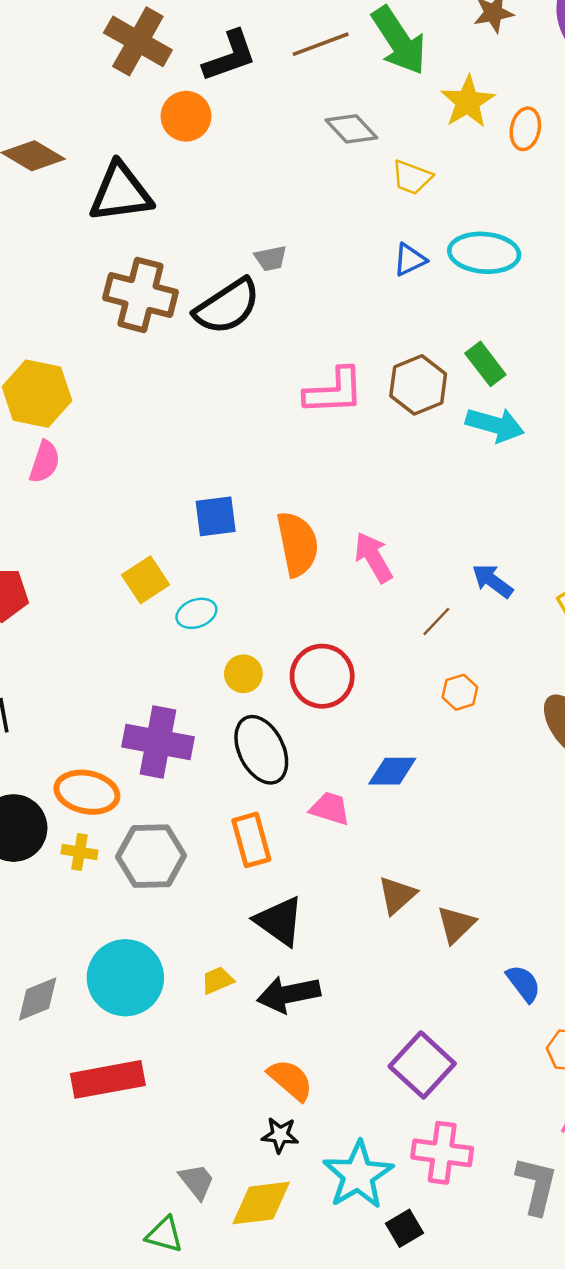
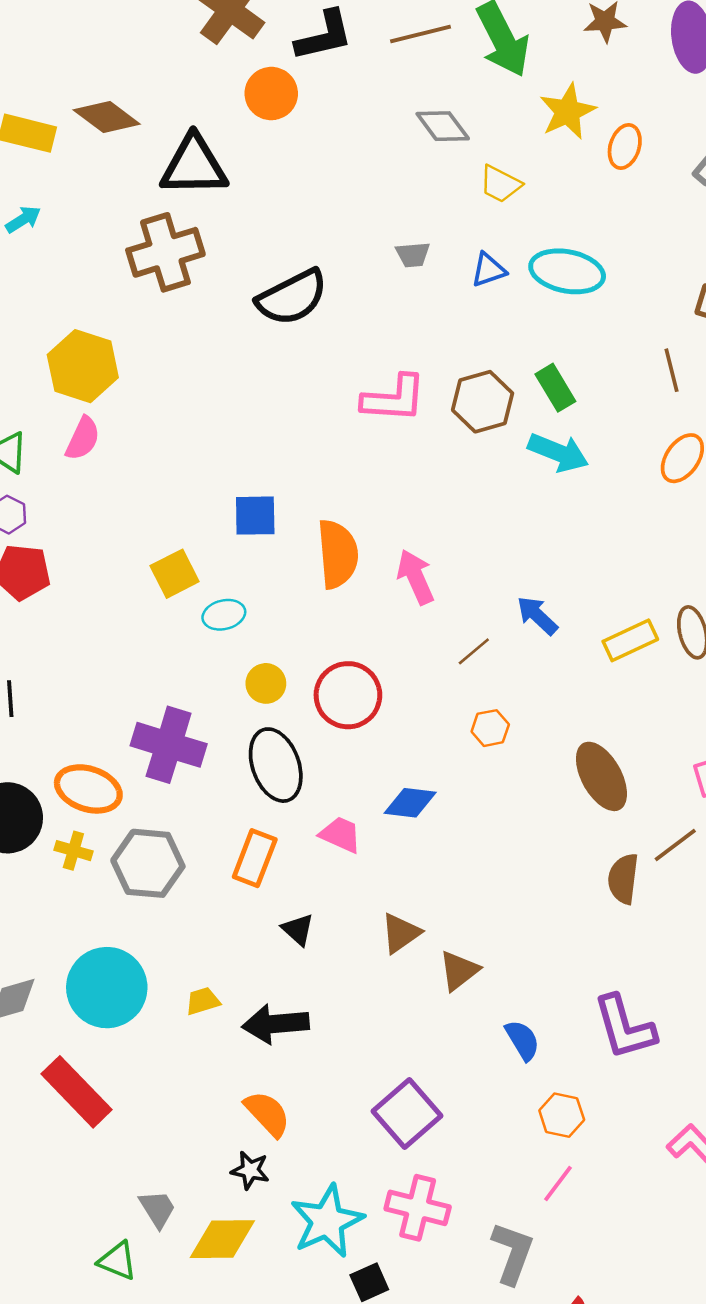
gray trapezoid: (271, 258) -> (413, 255), moved
brown cross: (141, 295) -> (165, 252), moved, turned -38
orange rectangle: (251, 840) -> (255, 858), turned 30
black triangle: (279, 921) -> (298, 930), moved, size x0.6
red rectangle: (108, 1079) -> (76, 1092), turned 50

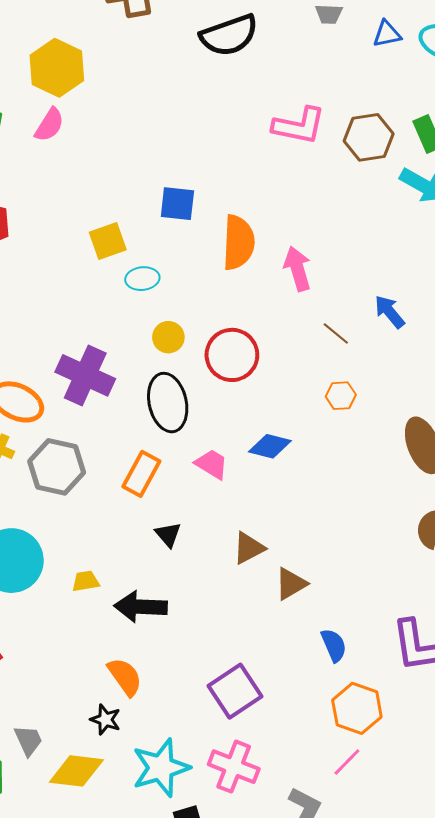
brown line: (474, 651) -> (336, 333), turned 72
orange hexagon: (562, 1115) -> (357, 708), size x1.4

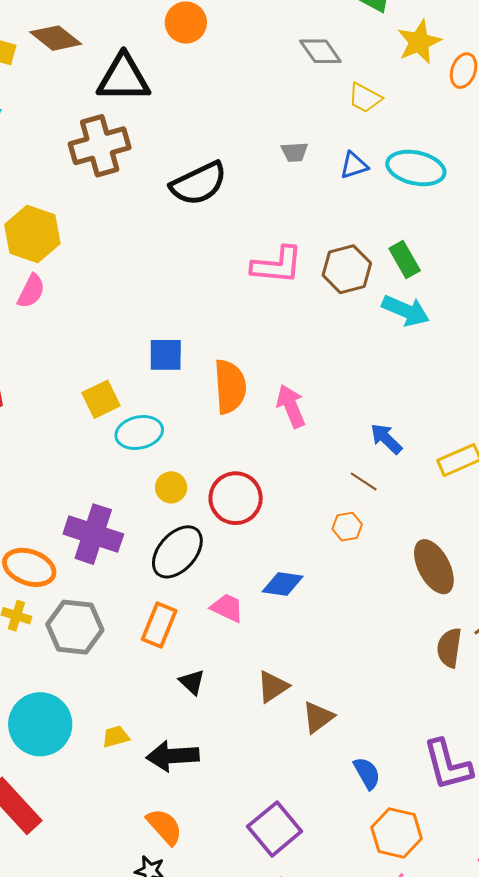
cyan ellipse: (142, 279) -> (139, 432), size x1.4
brown line: (336, 333) -> (364, 482), moved
black ellipse: (168, 403) -> (177, 552), turned 60

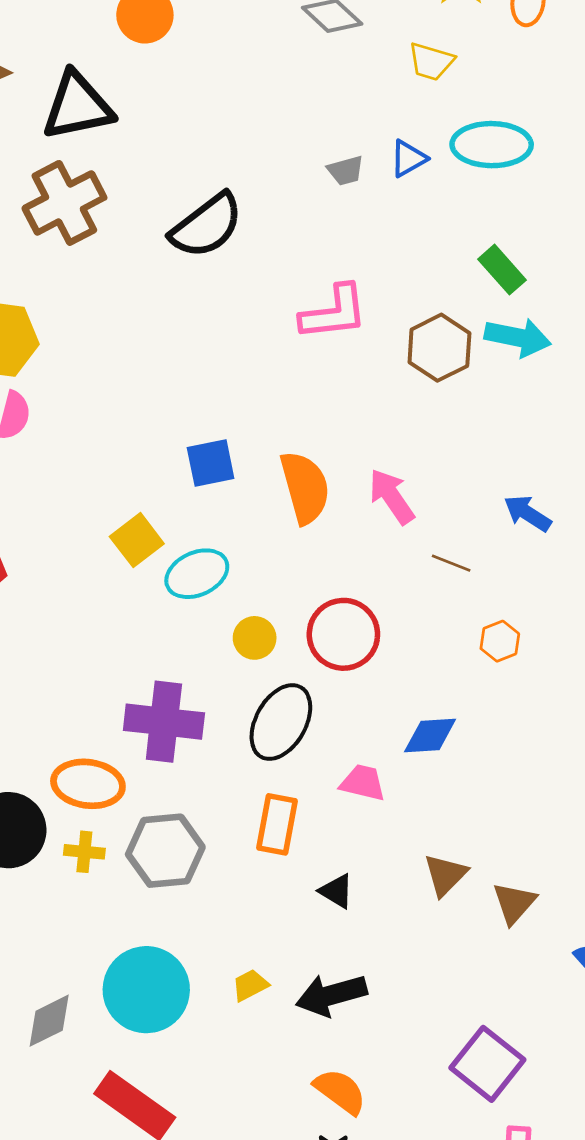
yellow trapezoid: (365, 98) -> (431, 62), moved
gray trapezoid: (295, 152) -> (346, 171), moved
brown hexagon: (347, 269) -> (439, 348), moved
brown line: (364, 482) -> (451, 563), moved

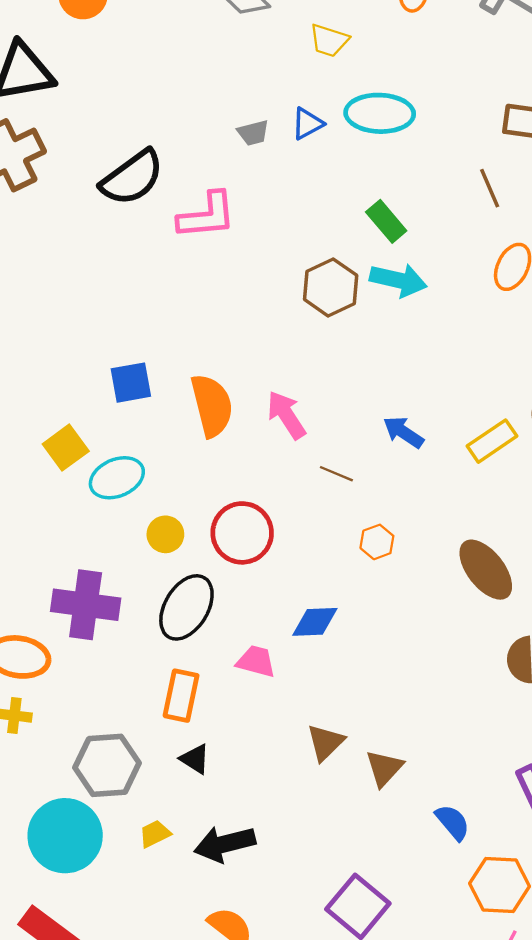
pink L-shape: (334, 313) -> (207, 216), moved
gray hexagon: (165, 851) -> (107, 765), moved
black triangle: (336, 891) -> (195, 759), moved

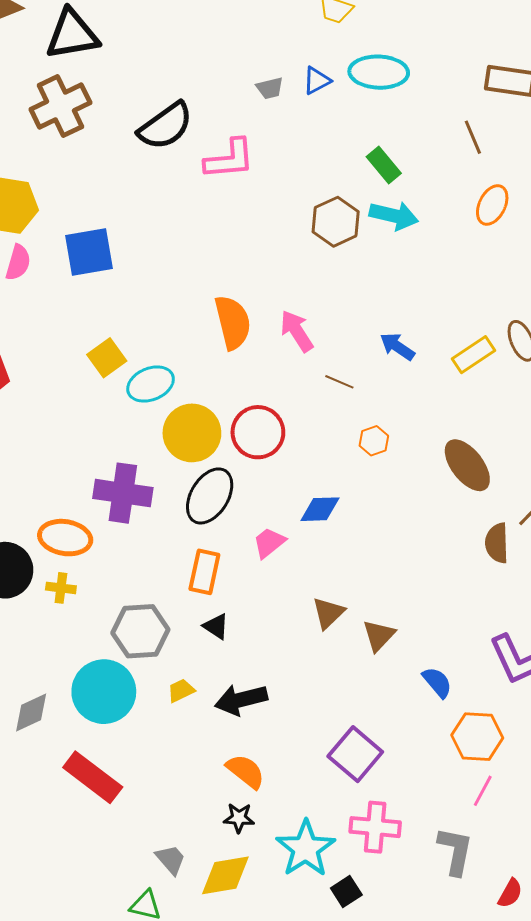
blue square: (131, 383) -> (89, 252), moved, size x1.4
yellow circle: (165, 534) -> (192, 433), size x1.8
pink trapezoid: (256, 661) -> (269, 543), turned -54

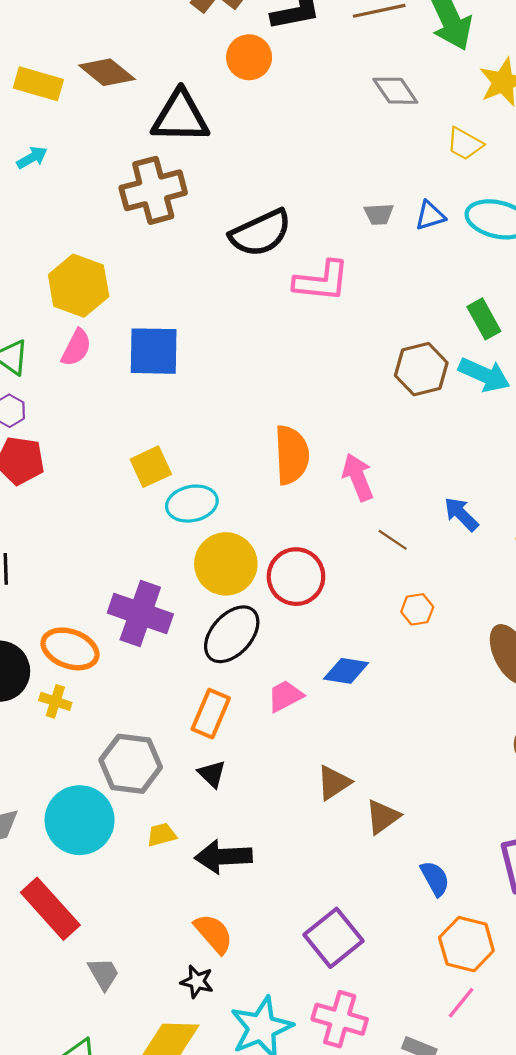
gray trapezoid: (171, 860) -> (104, 974), moved

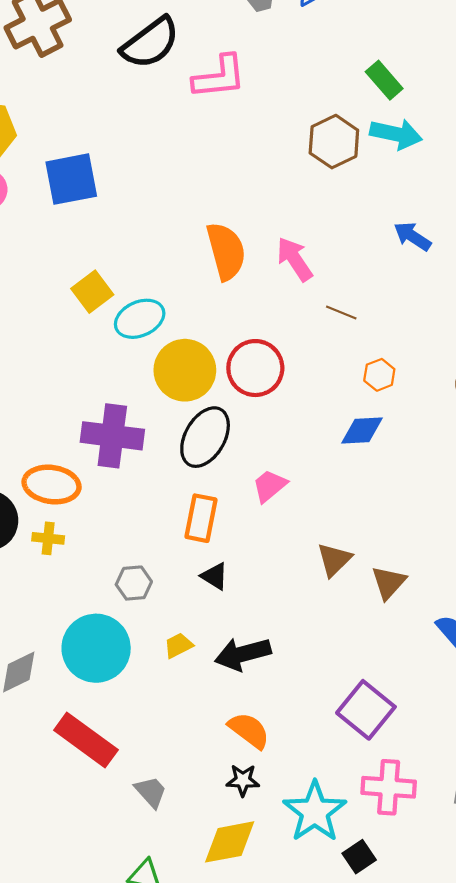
blue arrow: (461, 514) -> (412, 236), moved
blue diamond: (346, 671) -> (362, 431), moved
gray hexagon: (131, 764) -> (134, 583), size x0.6

